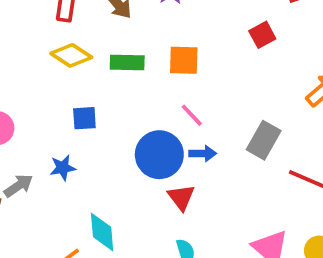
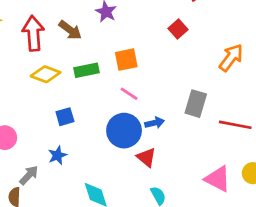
pink line: (192, 115) -> (129, 94), moved

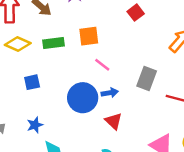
pink line: (129, 94) -> (102, 65), moved
blue star: (57, 155) -> (35, 125), moved
red triangle: (146, 157) -> (114, 121), moved

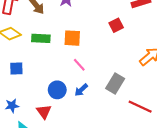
blue arrow: (110, 93) -> (81, 90), turned 136
blue circle: (83, 98) -> (57, 90), size x0.7
red triangle: (114, 121) -> (44, 112), moved

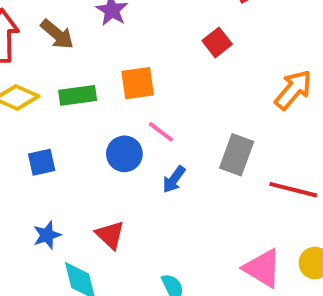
blue circle: (57, 90) -> (124, 154), moved

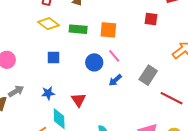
red square: (217, 42) -> (151, 19), turned 32

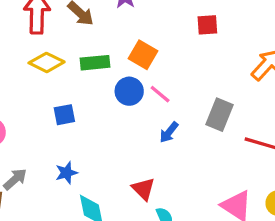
orange square: (108, 30) -> (143, 55), turned 36
blue circle: (94, 62) -> (129, 91), moved
red triangle: (79, 100) -> (143, 189), moved

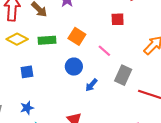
blue circle: (129, 91) -> (74, 67), moved
pink line: (160, 94) -> (104, 51), moved

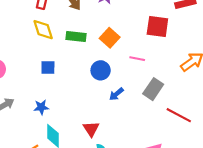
red square: (118, 19) -> (157, 27), size x1.5
yellow diamond: (17, 39) -> (43, 30), turned 35
pink line: (104, 51) -> (137, 59), turned -40

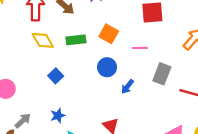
blue square: (48, 67) -> (56, 76), turned -32

